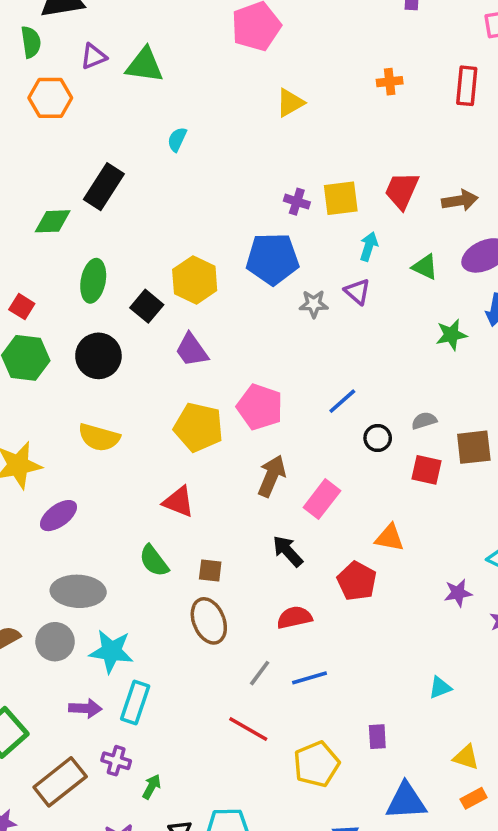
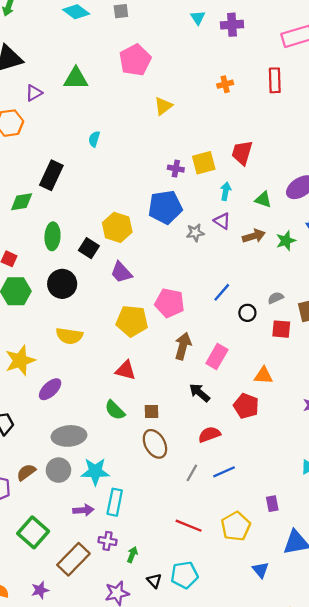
green triangle: (145, 65) -> (76, 78), moved
brown arrow: (460, 200) -> (254, 236), moved
red line: (248, 729) -> (189, 526), moved

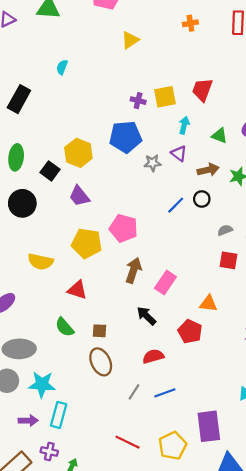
blue line: (222, 292) -> (176, 205), moved
black circle: (247, 313) -> (202, 199), moved
yellow semicircle: (69, 336) -> (40, 262), moved
purple rectangle: (272, 504) -> (209, 426), size x2.0

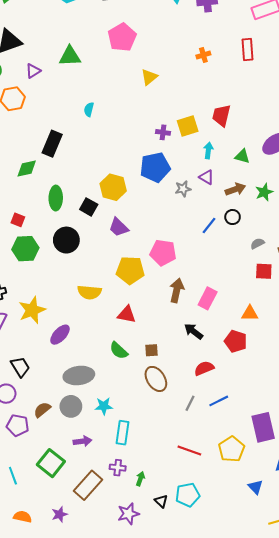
cyan star: (42, 384) -> (104, 406), size x0.7
purple arrow: (28, 421) -> (82, 441), moved

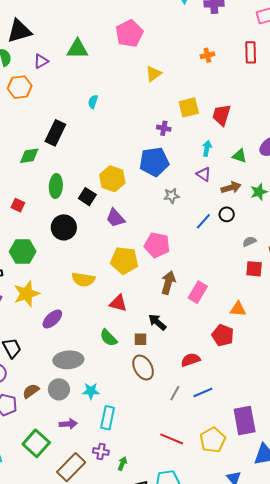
yellow square: (188, 126) -> (189, 107), moved
gray star: (183, 189) -> (172, 196), moved
green hexagon: (25, 249) -> (23, 251), moved
black arrow: (193, 331) -> (157, 322), moved

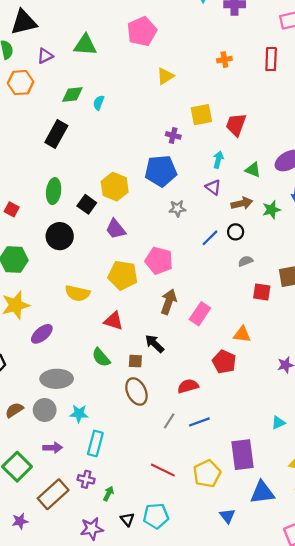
green diamond: (29, 156) -> (72, 95), moved
gray semicircle: (249, 242) -> (246, 261), moved

